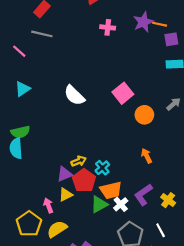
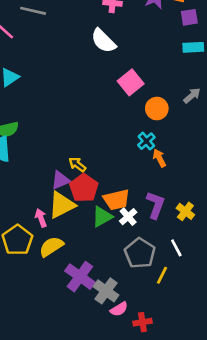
white semicircle: (74, 95) -> (103, 41), moved
yellow arrow: (79, 161) -> (77, 165), turned -120
cyan cross: (102, 168) -> (146, 141), moved
yellow triangle: (66, 195) -> (62, 205), size x1.6
purple L-shape: (143, 195) -> (155, 205), turned 145

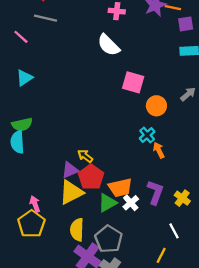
pink square: (131, 82) -> (133, 82), turned -35
pink arrow: (41, 218) -> (35, 204), moved
yellow semicircle: (51, 247) -> (77, 230), moved, turned -55
gray pentagon: (140, 253) -> (109, 239), moved

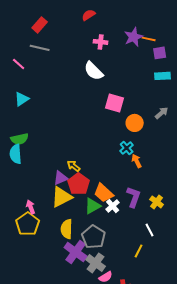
orange trapezoid: (120, 188) -> (104, 193), turned 55

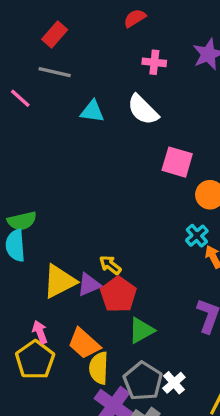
cyan triangle: (22, 99) -> (92, 111), moved, turned 42
orange trapezoid: (104, 193) -> (84, 344), moved
yellow triangle: (62, 197) -> (60, 281), moved
white cross: (113, 206) -> (174, 383), moved

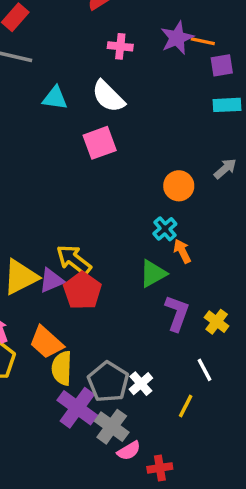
pink square: (177, 162) -> (100, 143), moved, turned -36
yellow arrow: (110, 265) -> (74, 260), size x1.5
green triangle: (141, 330) -> (153, 274), moved

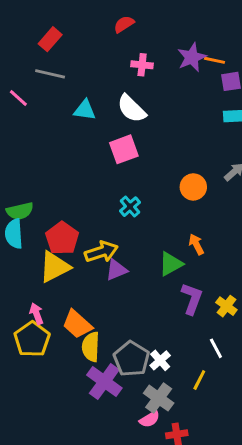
cyan cross: (165, 229) -> (130, 207), moved
yellow arrow: (74, 260) -> (101, 252), turned 124
purple triangle: (51, 280) -> (116, 270), moved
red pentagon: (82, 291) -> (62, 238), moved
gray cross: (112, 427) -> (159, 398), moved

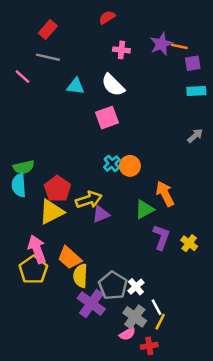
orange circle: (193, 187) -> (130, 166), moved
orange arrow: (196, 244) -> (165, 194), size x1.5
pink arrow: (36, 314) -> (37, 249), size x1.6
white line: (216, 348) -> (156, 307), moved
yellow line: (199, 380) -> (160, 322), moved

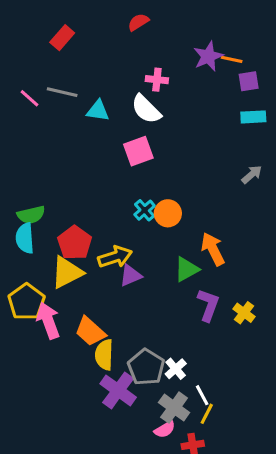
pink cross: (121, 50) -> (157, 80), moved
gray line: (48, 57) -> (62, 92), moved
yellow pentagon: (33, 270) -> (26, 302), moved

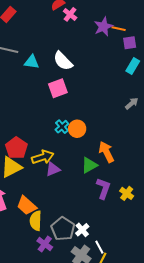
pink cross: (157, 80) -> (70, 14), moved, turned 32
cyan rectangle: (253, 117) -> (133, 66), turned -56
purple cross: (118, 390) -> (45, 244), size x0.7

